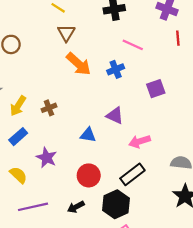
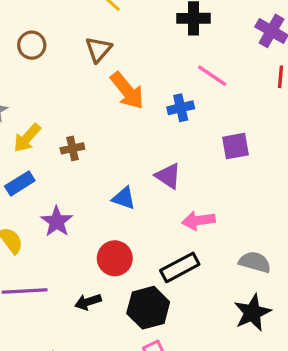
brown triangle: (66, 33) -> (98, 49), moved

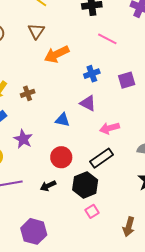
orange arrow: (127, 91) -> (57, 54), turned 110
blue cross: (181, 108) -> (92, 74), moved

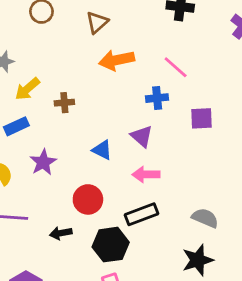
pink line: (107, 39) -> (176, 67), moved
pink arrow: (110, 128) -> (146, 174), moved

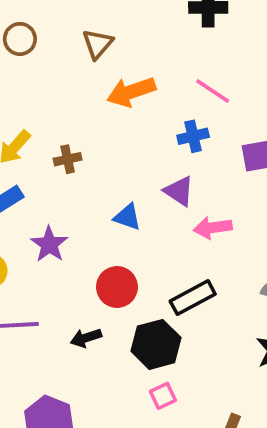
pink arrow: (146, 174) -> (213, 228), moved

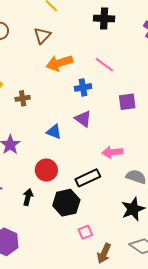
blue cross: (193, 136) -> (83, 87), moved
pink arrow: (213, 228) -> (112, 152), moved
black arrow: (86, 338) -> (28, 197), turned 119
pink square: (163, 396) -> (85, 232), moved

